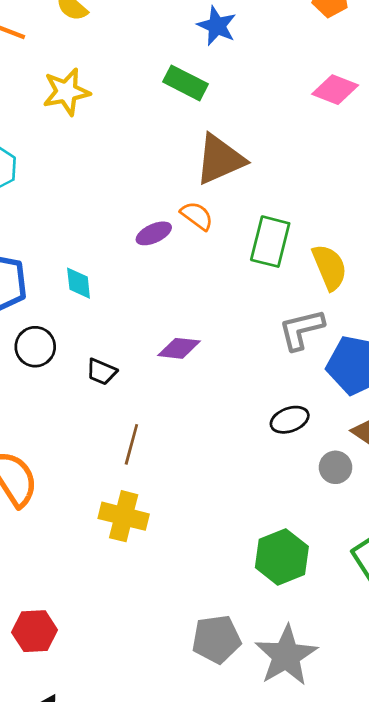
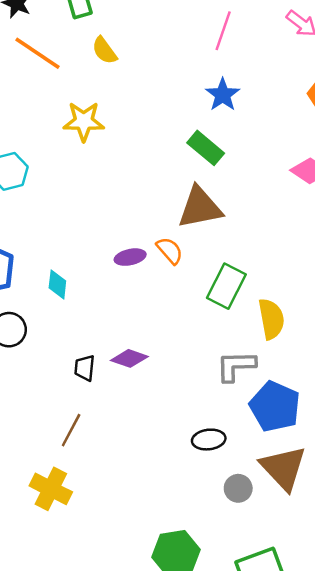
green rectangle: (185, 83) -> (206, 148), moved
black trapezoid: (101, 372) -> (85, 368), moved, turned 60

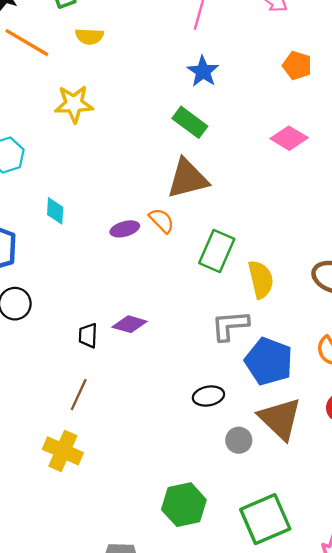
yellow semicircle: (104, 51) -> (89, 36), turned -48
cyan diamond: (57, 284) -> (55, 211), moved

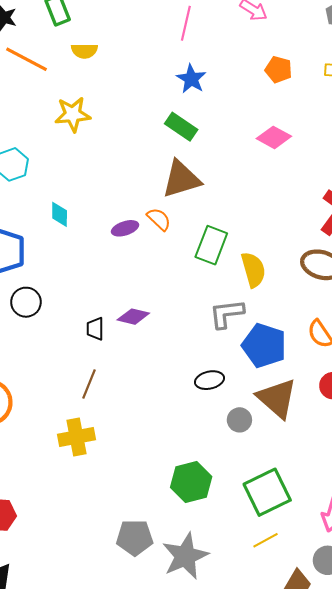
yellow cross: (63, 451) -> (77, 437), turned -32

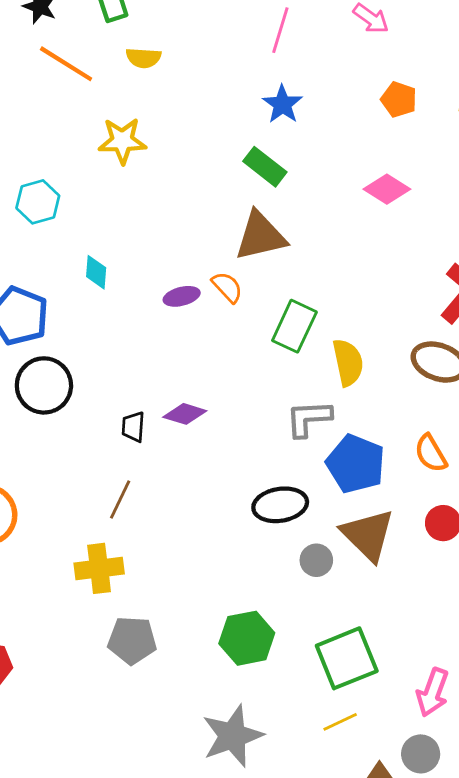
black circle: (26, 302) -> (44, 385), size x1.4
black ellipse: (210, 380) -> (280, 505), size x1.4
gray pentagon: (135, 538) -> (132, 640), moved

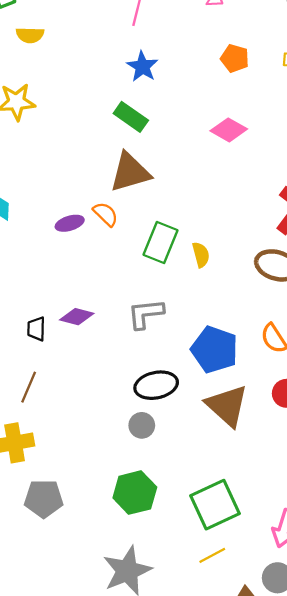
yellow semicircle: (348, 362) -> (201, 255), moved, size x0.7
gray L-shape: (309, 418) -> (146, 314), moved
gray circle: (316, 560) -> (142, 425), moved

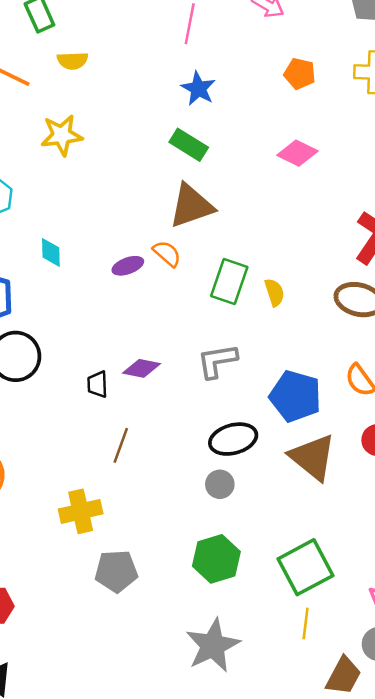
brown line: (29, 387) -> (121, 445), moved
yellow line: (212, 555) -> (306, 623), turned -52

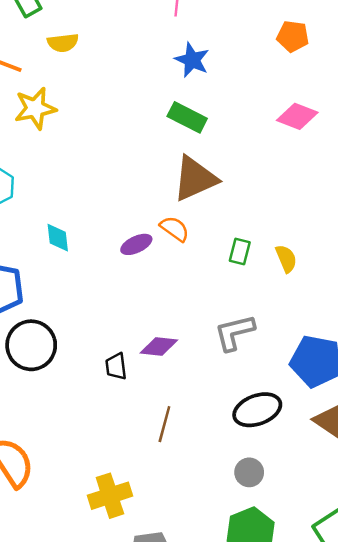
yellow star: (62, 135) -> (35, 108), moved
green rectangle: (229, 281) -> (240, 251), size x0.6
brown line: (121, 445) -> (164, 424), moved
gray circle: (220, 484) -> (249, 472), moved

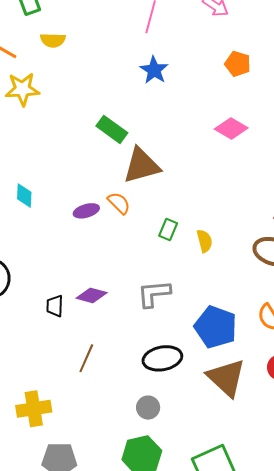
green rectangle: (187, 117) -> (112, 129), moved

